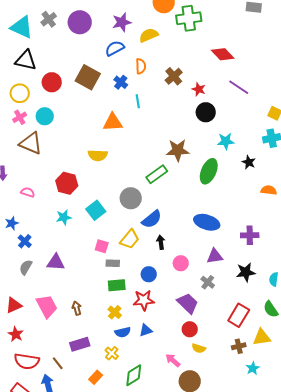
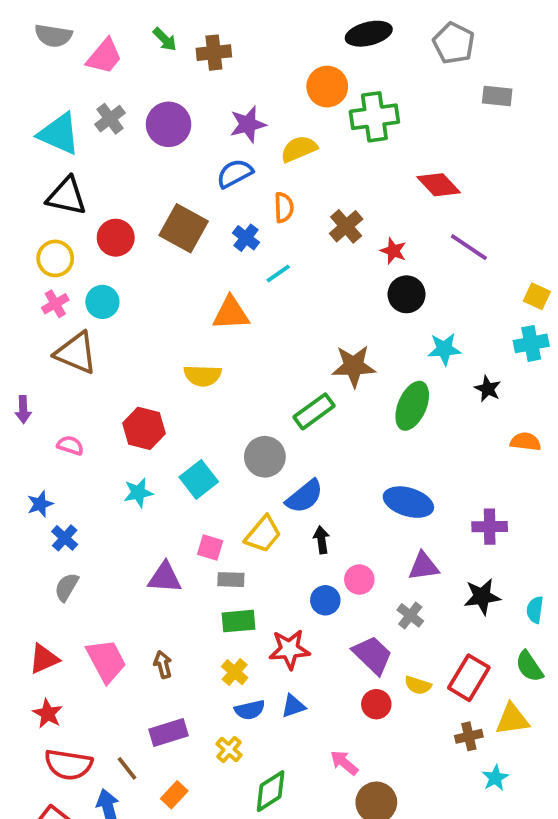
cyan line: (138, 101) -> (278, 274), turned 64
purple triangle: (56, 262) -> (165, 578), moved
blue circle: (149, 274) -> (325, 600), moved
yellow semicircle: (199, 348) -> (418, 685), moved
orange rectangle: (96, 377) -> (174, 795), moved

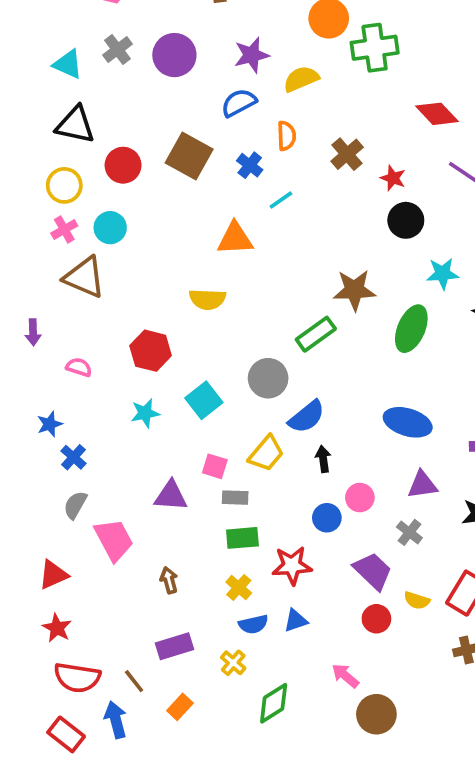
cyan triangle: (59, 134) -> (68, 64), size x0.7
pink trapezoid: (106, 661) -> (114, 540), moved

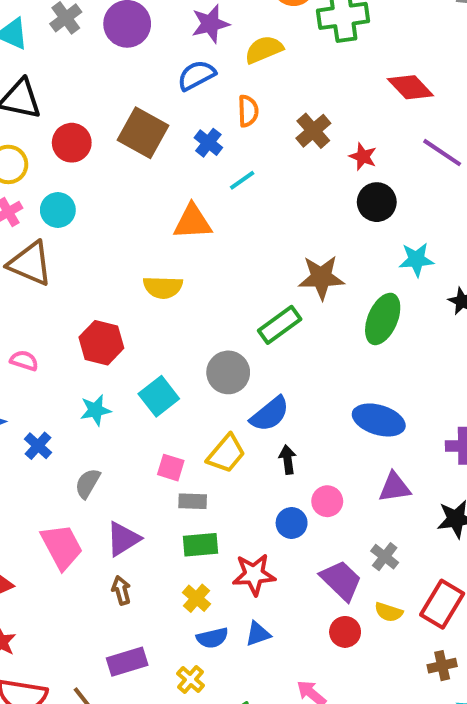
blue cross: (73, 457) -> (38, 446), moved
purple triangle: (171, 496) -> (123, 539), moved, turned -36
gray semicircle: (75, 505) -> (88, 483), moved
gray cross: (409, 532) -> (385, 557), moved

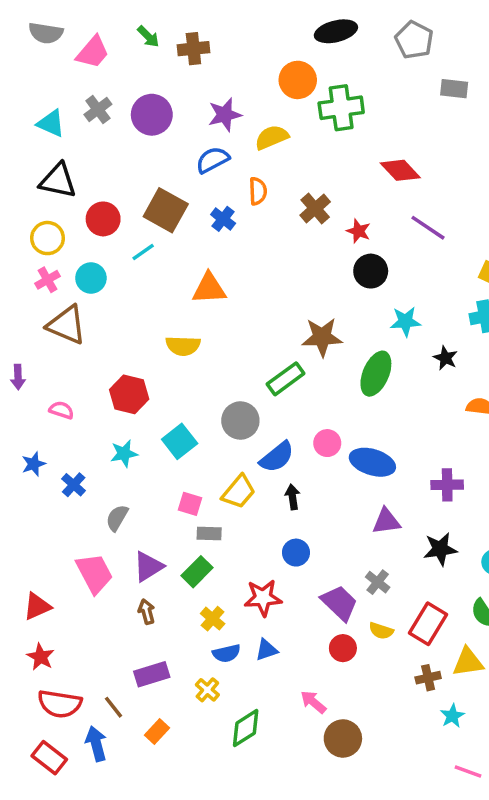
cyan line: (242, 180) -> (143, 252), moved
pink circle: (327, 501) -> (327, 443), moved
green rectangle: (200, 545) -> (197, 572), moved, turned -40

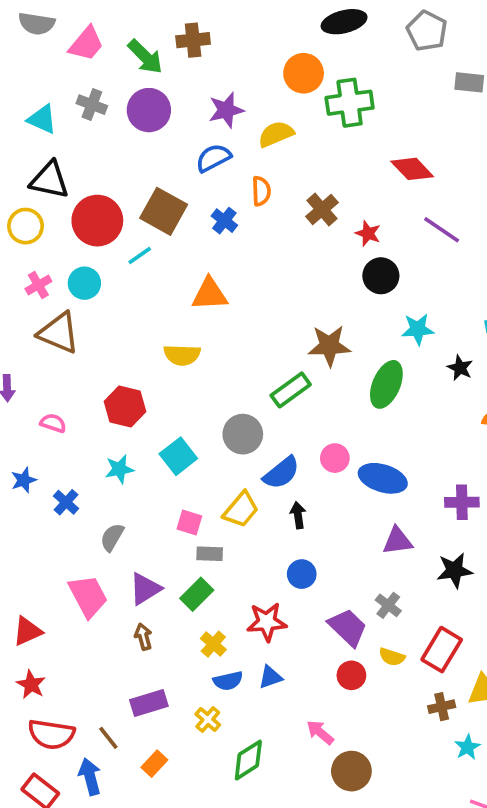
green arrow: (148, 36) -> (145, 57), moved, size x1.5
gray cross: (98, 109) -> (92, 105), turned -32
red circle: (103, 219) -> (97, 221), size x1.4
yellow circle: (48, 238) -> (26, 226), moved

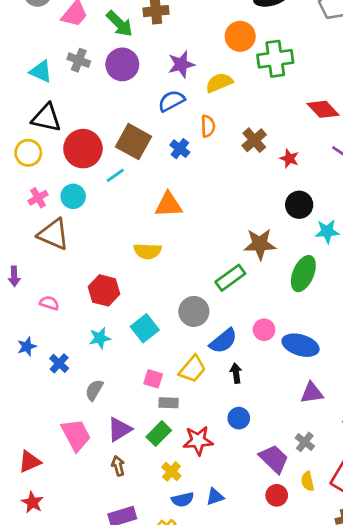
black circle: (381, 276) -> (299, 205), moved
red star: (267, 622) -> (198, 441), moved
yellow semicircle: (392, 657) -> (308, 481), turned 60

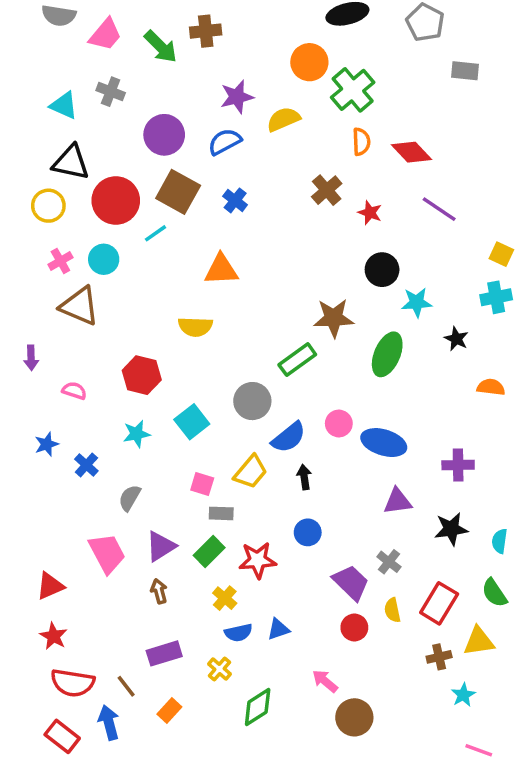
green cross: (275, 59) -> (353, 90), turned -32
purple circle: (122, 64) -> (164, 135), moved
orange semicircle: (208, 126) -> (361, 142), moved

